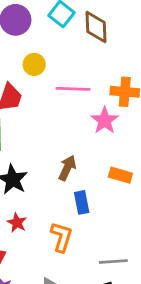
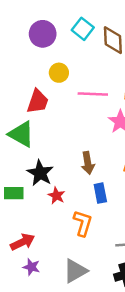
brown arrow: (67, 168) -> (88, 163), turned 145
red star: (17, 223) -> (56, 196), moved

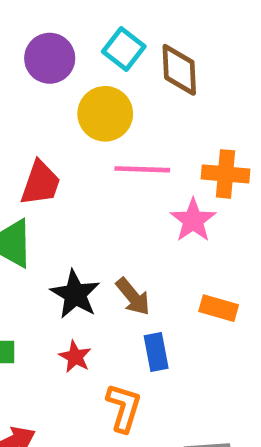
yellow circle: (59, 73) -> (105, 114), moved, size x1.5
brown arrow: (88, 163) -> (133, 297), turned -30
black star: (40, 173) -> (75, 294), moved

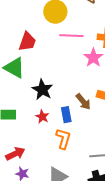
brown arrow: (133, 297) -> (83, 102), moved
blue rectangle: (156, 352) -> (66, 115), moved

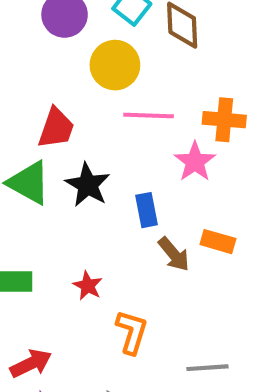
black star: (42, 90) -> (88, 185), moved
blue rectangle: (66, 115) -> (146, 210), moved

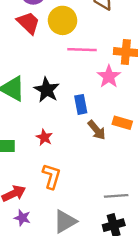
red trapezoid: (56, 128) -> (28, 23), moved, turned -65
red star: (88, 286) -> (44, 137), moved
orange L-shape: (132, 332) -> (52, 176), moved

